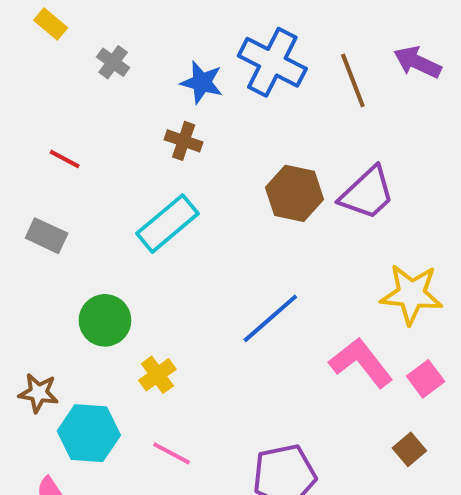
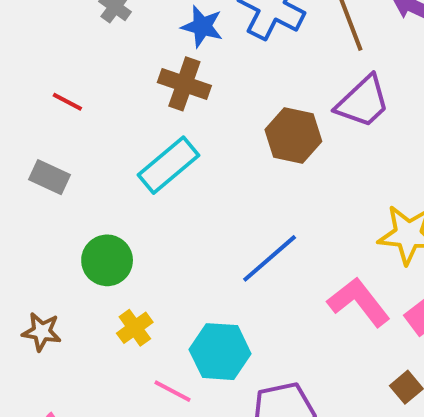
brown cross: (184, 141) -> (184, 84), size x1.4
purple trapezoid: (367, 193) -> (363, 102), moved
yellow cross: (157, 375) -> (135, 328), moved
cyan hexagon: (89, 433) -> (220, 352), moved

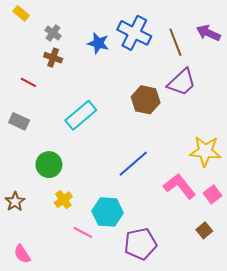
brown cross: (184, 84) -> (53, 58), moved, size x0.7
brown star: (42, 332) -> (15, 202), turned 30

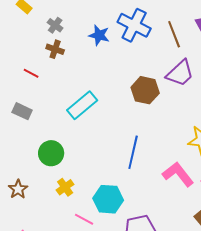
blue line: (133, 164) -> (133, 152), turned -36

